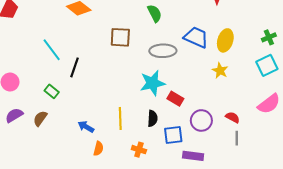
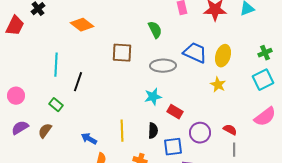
cyan line: (52, 50) -> (56, 65), turned 40
cyan star: (152, 83) -> (153, 97), size x0.7

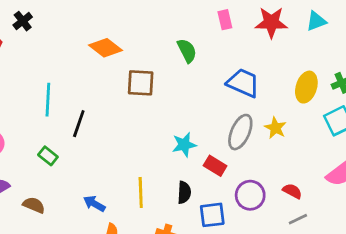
orange diamond: (82, 25) -> (106, 48), moved
yellow ellipse: (223, 56) -> (306, 87), moved
gray ellipse: (163, 66) -> (240, 132), moved, turned -65
brown semicircle: (45, 131) -> (34, 205), moved, turned 77
gray line: (234, 150) -> (298, 219), turned 64

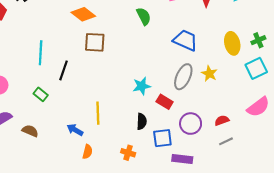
brown square: (141, 83) -> (95, 42), moved
yellow ellipse: (306, 87) -> (232, 43), turned -30
red semicircle: (292, 191) -> (222, 120), turned -48
yellow line: (141, 192) -> (98, 113), moved

